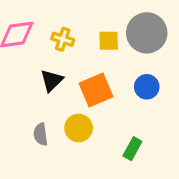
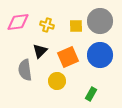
blue circle: (147, 87) -> (100, 55), size x1.6
gray semicircle: (41, 134) -> (25, 70), moved, size x1.5

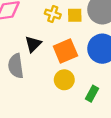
yellow cross: (47, 25) -> (53, 14), moved
yellow circle: (57, 81) -> (64, 80), moved

